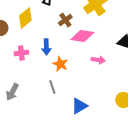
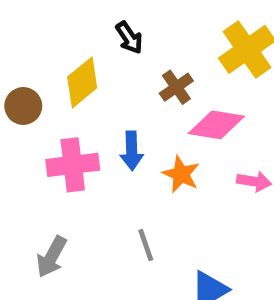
pink cross: (21, 53) -> (73, 165), size x1.5
orange star: (60, 64) -> (181, 174), moved

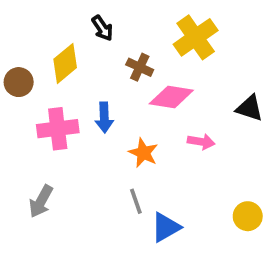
brown cross: (176, 87) -> (140, 67), turned -30
orange star: (181, 174) -> (143, 153), moved
gray line: (146, 245) -> (136, 201), moved

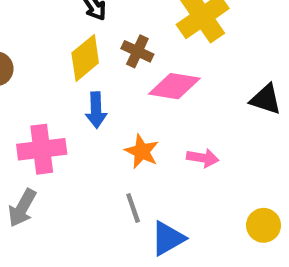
yellow diamond: (65, 63) -> (85, 58), moved
pink cross: (58, 129) -> (42, 149), moved
pink arrow: (201, 142) -> (203, 158), moved

